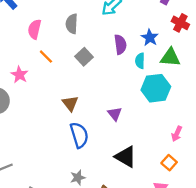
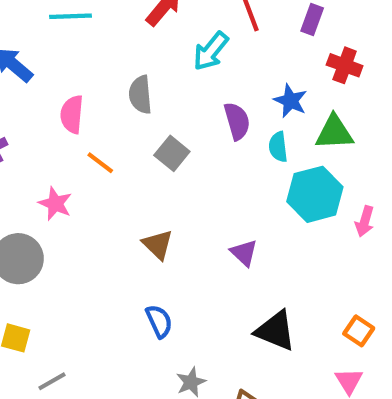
pink arrow: (177, 134) -> (365, 221), moved
blue semicircle: (79, 135) -> (159, 321), moved, size x0.7

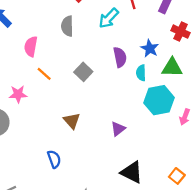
gray semicircle: (140, 95) -> (67, 26), moved
pink star: (55, 204) -> (18, 94), turned -30
purple triangle: (244, 253) -> (118, 129), turned 35
blue semicircle: (159, 321) -> (54, 159), moved

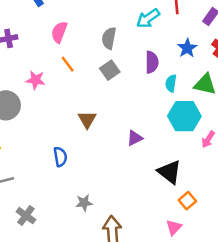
gray semicircle: (67, 26) -> (109, 38), moved
blue star: (150, 48) -> (187, 48), moved
black triangle: (132, 172) -> (169, 172), moved

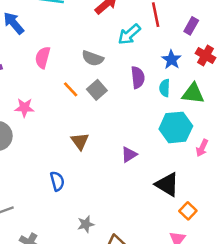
gray semicircle: (109, 38) -> (93, 58), turned -75
orange line: (68, 64) -> (71, 89), moved
cyan semicircle: (171, 83) -> (165, 88), moved

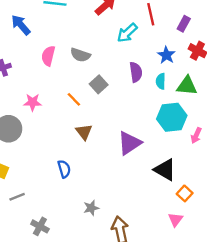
gray semicircle: (93, 58) -> (80, 55), moved
orange line: (71, 89) -> (74, 99), moved
purple triangle: (129, 154) -> (129, 143), size x1.6

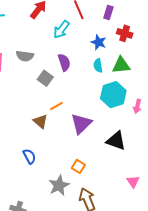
purple semicircle: (136, 72) -> (64, 62), moved
orange line: (74, 99) -> (56, 106), moved, turned -64
orange square: (185, 193) -> (78, 166), moved
gray star: (91, 208) -> (59, 185), size x1.5

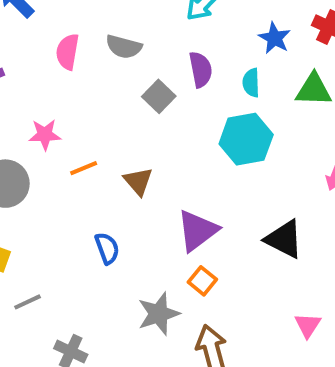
cyan semicircle: (98, 66) -> (251, 83), moved
cyan hexagon: (113, 95) -> (246, 139), moved
orange line: (56, 106) -> (84, 168), moved
purple triangle: (81, 124) -> (197, 231), moved

